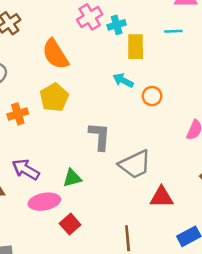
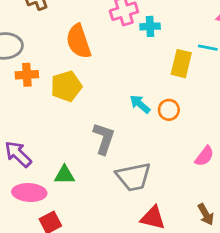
yellow rectangle: (136, 47) -> (181, 64), moved
cyan arrow: (123, 80) -> (140, 104), moved
orange cross: (18, 114) -> (27, 75), moved

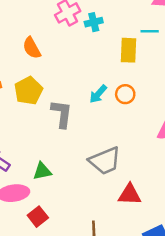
orange semicircle: (79, 41) -> (32, 48), size x0.7
cyan arrow: (140, 104) -> (98, 94), turned -78
gray L-shape: (104, 138) -> (62, 114), moved

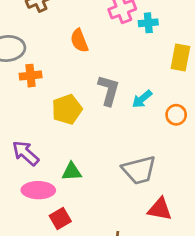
yellow pentagon: (28, 91) -> (67, 109), moved
orange circle: (125, 94) -> (176, 115), moved
gray L-shape: (62, 114) -> (109, 90), moved

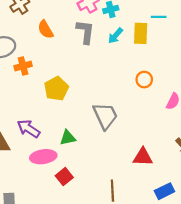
orange semicircle: (79, 41) -> (45, 29), moved
gray L-shape: (109, 90) -> (85, 32), moved
cyan arrow: (142, 99) -> (115, 36), moved
gray trapezoid: (139, 170) -> (105, 116), moved, turned -92

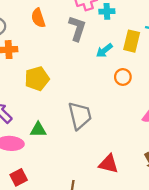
cyan arrow: (115, 36) -> (104, 51), moved
orange circle: (144, 80) -> (123, 77), moved
red square: (64, 177) -> (19, 177), moved

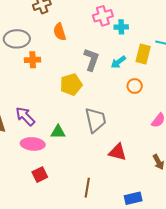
gray L-shape: (77, 28) -> (91, 60), moved
yellow pentagon: (37, 79) -> (71, 84), moved
red triangle: (109, 164) -> (118, 152), moved

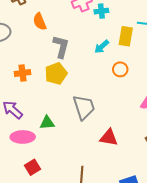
orange cross: (33, 60) -> (22, 73), moved
gray L-shape: (91, 60) -> (61, 47), moved

